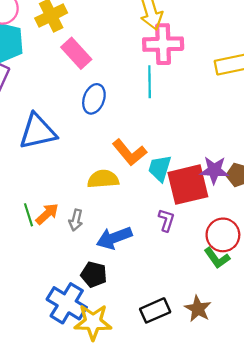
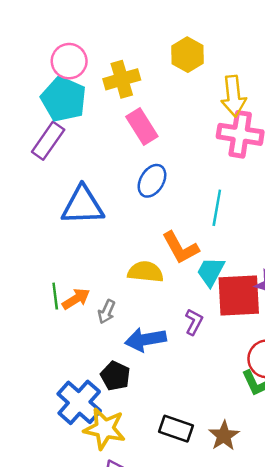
cyan line: (150, 82) -> (217, 208), moved
purple L-shape: (166, 220) -> (194, 322), moved
black rectangle: (155, 310) -> (176, 429), turned 32

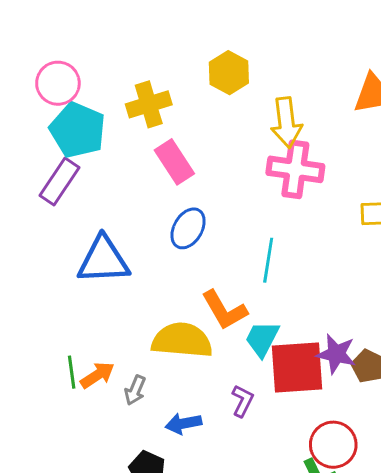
pink circle: (69, 61) -> (58, 83), moved
yellow semicircle: (145, 272) -> (182, 340), size x1.4
blue arrow: (146, 340) -> (183, 424), size x0.7

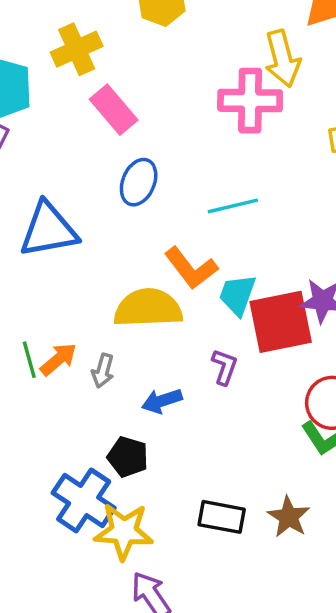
yellow arrow: (286, 123) -> (282, 59), moved
cyan line: (268, 260) -> (233, 206), turned 75

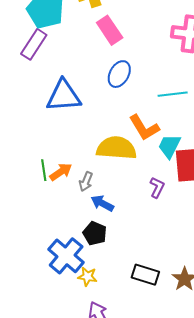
blue arrow: (162, 401) -> (102, 203), moved, turned 40
yellow star: (124, 531) -> (87, 277), size x0.6

